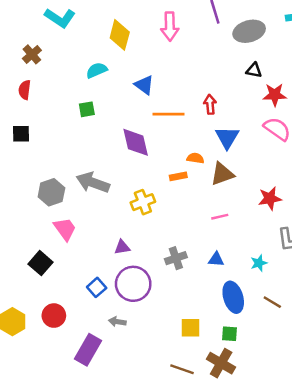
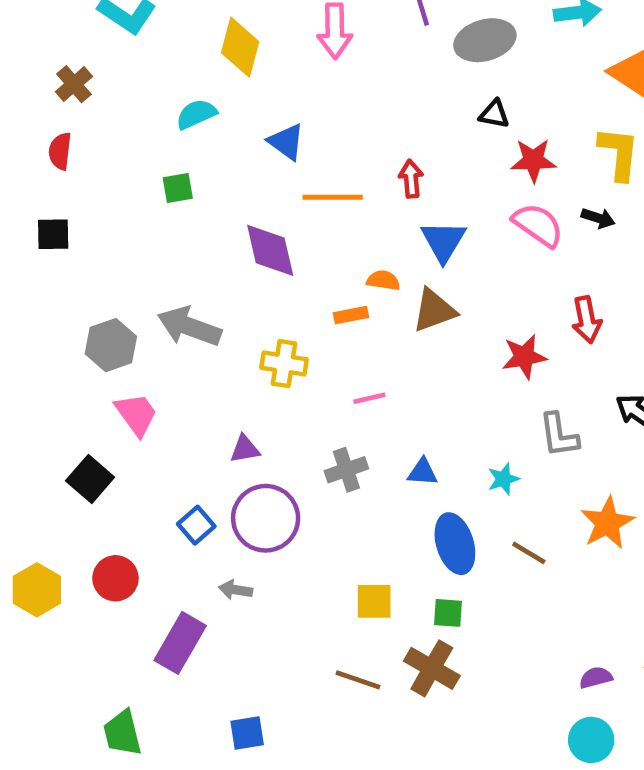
yellow cross: (143, 202) -> (284, 364), turned 30
pink line: (220, 217) -> (369, 398), moved

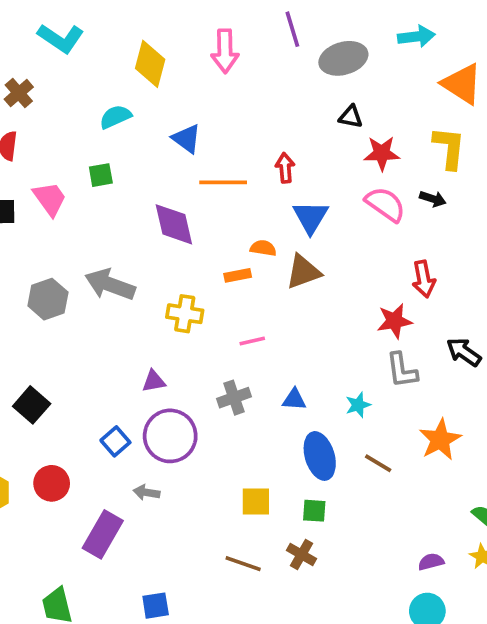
red star: (524, 357) -> (395, 321), moved
pink trapezoid: (136, 414) -> (50, 199), moved
brown cross: (432, 668) -> (301, 554), size x0.7

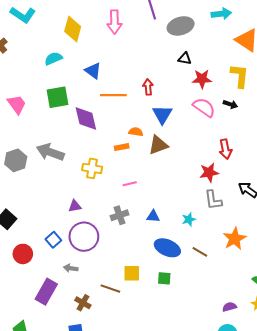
green square: (101, 175) -> (57, 97), moved, size x1.6
blue ellipse: (320, 456) -> (167, 248), turned -50
red circle: (52, 483) -> (23, 254), moved
brown cross: (301, 554) -> (83, 303), moved
brown line: (243, 564) -> (110, 289), moved

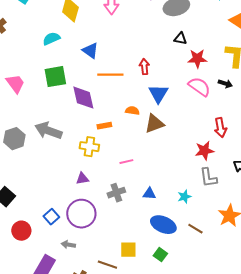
orange rectangle: (122, 147) -> (104, 126), moved
purple triangle: (75, 206) -> (82, 179), moved
green square: (164, 278) -> (160, 255), turned 32

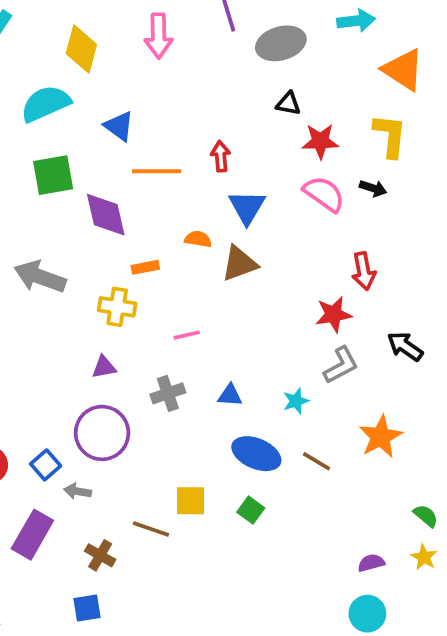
cyan semicircle: (51, 39) -> (46, 104), size x1.5
gray L-shape: (208, 178) -> (341, 365), turned -110
blue square: (51, 217) -> (46, 465), moved

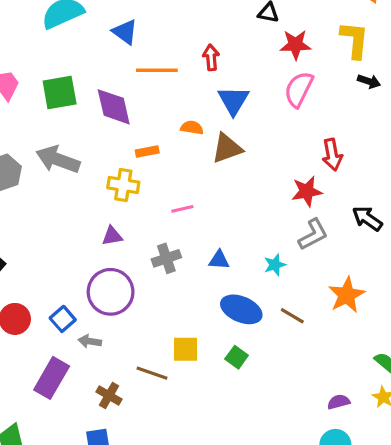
green square: (53, 175) -> (60, 93), moved
black arrow: (373, 188) -> (369, 81), moved
pink semicircle: (324, 194) -> (299, 89), turned -99

